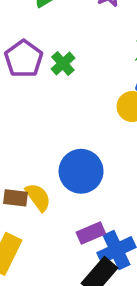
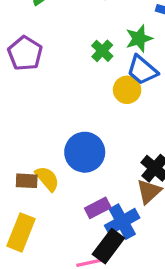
green cross: (63, 64) -> (102, 51), moved

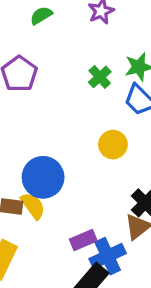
yellow circle: (127, 90) -> (113, 145), moved
blue circle: (85, 152) -> (43, 177), moved

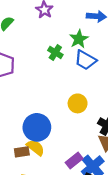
yellow circle: (113, 145) -> (78, 103), moved

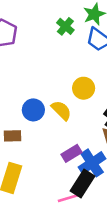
blue circle: (37, 127) -> (33, 110), size x0.7
yellow semicircle: (36, 148) -> (61, 110), moved

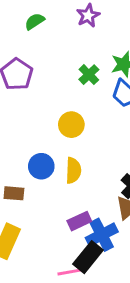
yellow circle: (84, 88) -> (71, 125), moved
yellow semicircle: (61, 110) -> (73, 170), turned 40

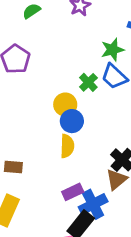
green cross: (89, 75) -> (88, 82), moved
blue circle: (41, 166) -> (72, 121), moved

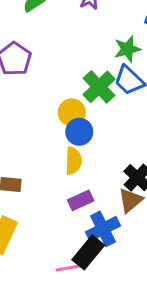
green cross: (88, 82) -> (99, 87), size x1.5
purple rectangle: (73, 192) -> (81, 200), moved

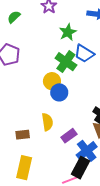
green star: (127, 49) -> (68, 32), moved
yellow semicircle: (73, 161) -> (47, 122), moved

